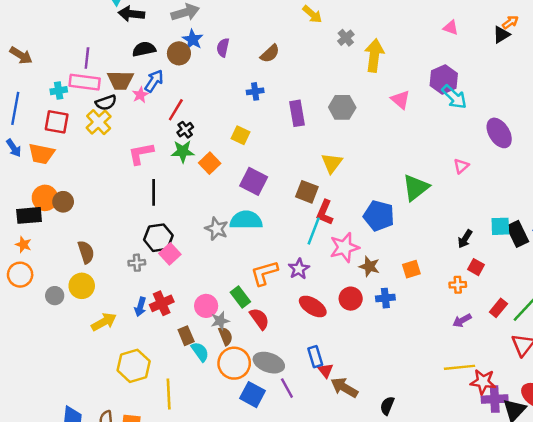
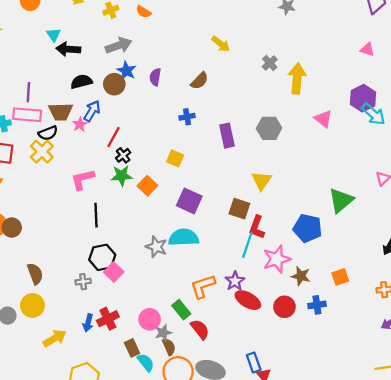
yellow arrow: (312, 14) -> (221, 44), moved
red ellipse: (313, 306) -> (248, 300), moved

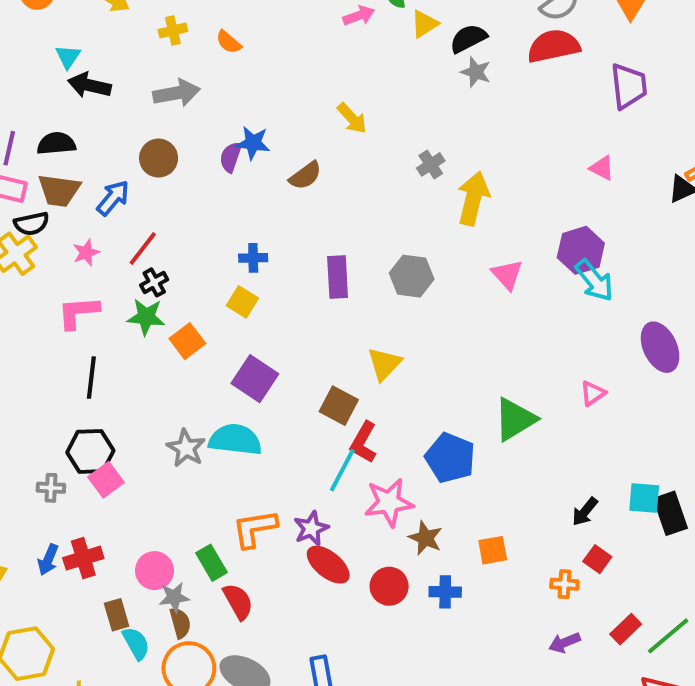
blue star: (127, 71) -> (253, 143), moved, turned -30
black semicircle: (81, 82) -> (56, 143), moved
blue cross: (187, 117) -> (253, 258), moved
pink star: (80, 124) -> (86, 253), moved

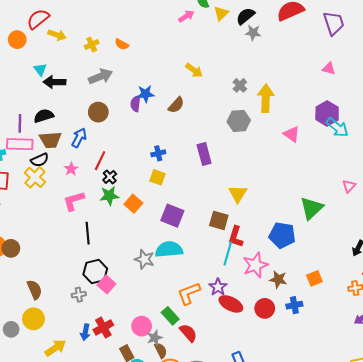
gray hexagon: (412, 276) -> (239, 121), moved

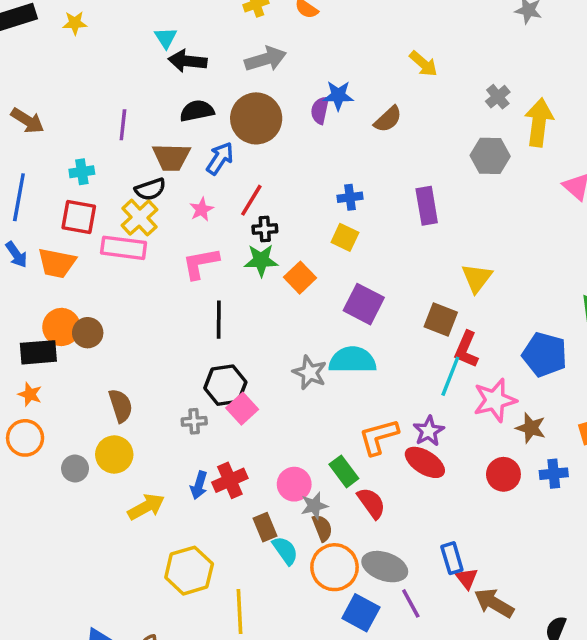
brown circle: (98, 112) -> (256, 118), size x1.5
black semicircle: (44, 116) -> (197, 111), moved
pink rectangle: (20, 144) -> (124, 248), moved
black cross: (110, 177) -> (265, 229), turned 32
red ellipse: (231, 304) -> (425, 462), moved

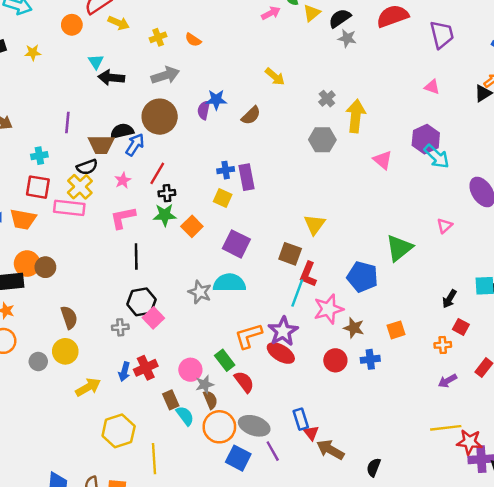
black semicircle: (197, 111) -> (122, 131), moved
purple rectangle: (427, 206) -> (247, 177), moved
purple star: (429, 431) -> (283, 331), size x1.4

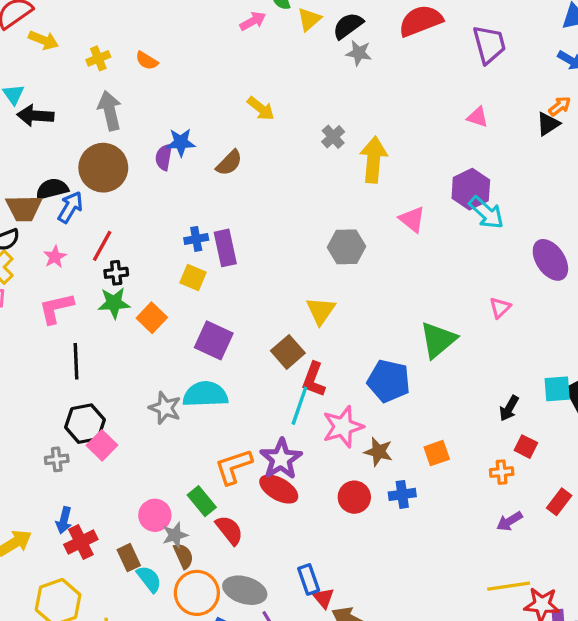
gray arrow: (165, 75) -> (110, 111), turned -84
gray hexagon: (322, 140) -> (346, 247), moved
brown square: (290, 254) -> (288, 352), turned 30
red cross: (146, 368) -> (81, 542), moved

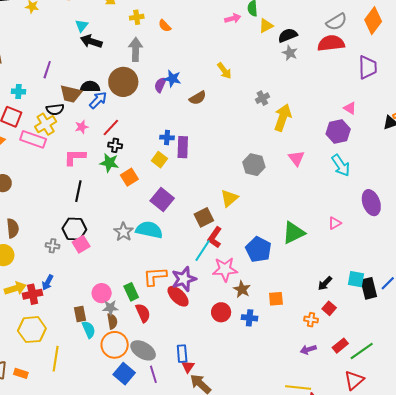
purple hexagon: (471, 189) -> (338, 132), moved
red cross: (81, 542) -> (33, 294), moved

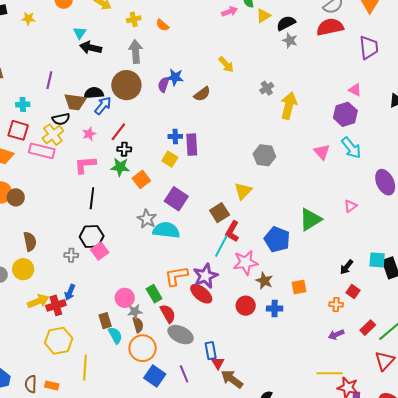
pink triangle: (296, 158) -> (322, 152), moved
gray star: (124, 232) -> (147, 219), moved
gray ellipse: (143, 350) -> (181, 335), moved

